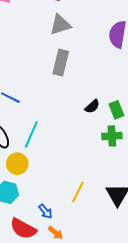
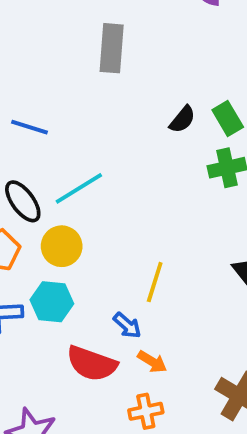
cyan line: (31, 134) -> (79, 188), turned 44
yellow line: (78, 192) -> (155, 282), moved

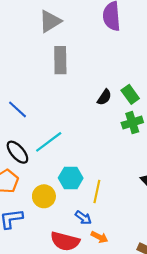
blue line: (30, 127) -> (17, 109), turned 30
yellow circle: (62, 246) -> (44, 196), moved
cyan hexagon: (52, 302) -> (71, 178), moved

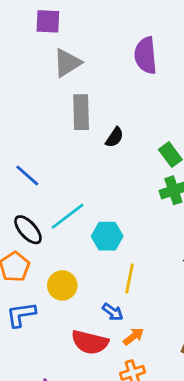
black semicircle: (104, 97) -> (114, 137), moved
cyan hexagon: (71, 178) -> (107, 236), moved
orange arrow: (99, 237) -> (134, 336), turned -63

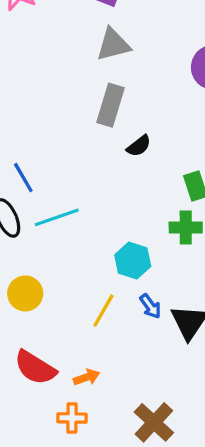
blue line: (27, 175) -> (23, 178), moved
cyan hexagon: (107, 236) -> (133, 261), moved
blue arrow: (113, 312) -> (150, 306), moved

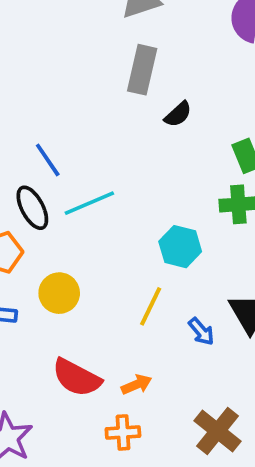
blue arrow: (150, 306) -> (201, 331), moved

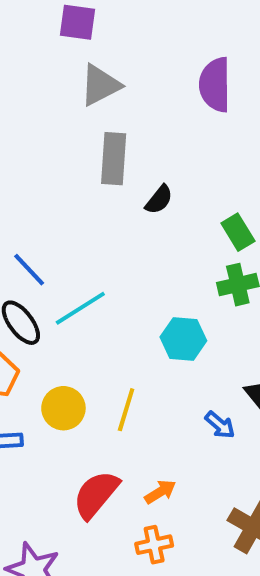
yellow line: (151, 306) -> (126, 410), moved
red semicircle: (77, 378) -> (96, 495), turned 111

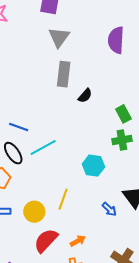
gray triangle: (100, 85) -> (59, 37), turned -30
blue line: (29, 270) -> (19, 127), turned -30
yellow circle: (63, 408) -> (34, 212), moved

